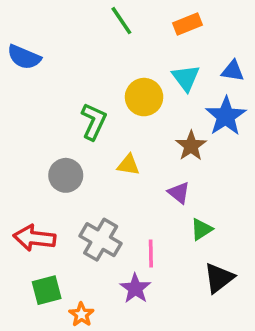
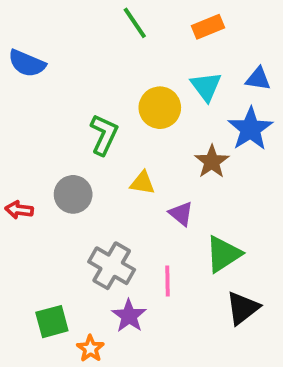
purple triangle: (179, 193) -> (181, 214), moved
green triangle: (201, 229) -> (223, 254), size x1.5
red arrow: (34, 238) -> (19, 210), moved, size x0.6
purple star: (135, 288) -> (129, 316), moved

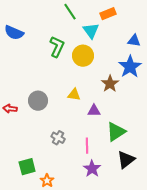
cyan triangle: (206, 86) -> (91, 31), moved
green L-shape: (104, 135) -> (57, 47), moved
purple triangle: (181, 214) -> (94, 111), turned -40
gray cross: (112, 266) -> (58, 138), size x0.6
purple star: (129, 316) -> (92, 169), moved

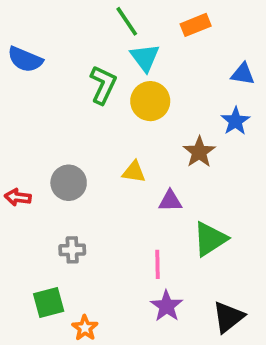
cyan triangle: (91, 31) -> (145, 58), moved
blue star: (130, 67) -> (236, 121), size x0.7
gray cross: (58, 138) -> (72, 250), moved, turned -32
black triangle: (126, 160) -> (228, 317), moved

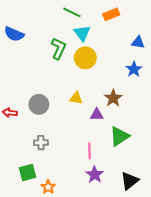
green line: (127, 21) -> (72, 12), turned -30
brown star: (199, 152) -> (113, 98), moved

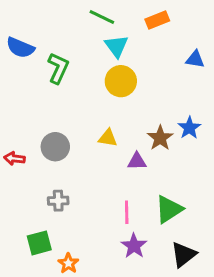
green L-shape: (58, 49) -> (58, 68), moved
blue star: (134, 69) -> (189, 128), moved
green triangle: (119, 136) -> (169, 209), moved

